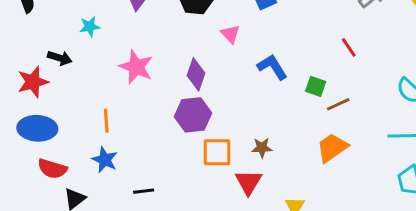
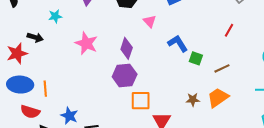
red line: (349, 47) -> (229, 30), turned 64
green square: (316, 86) -> (196, 58), moved
orange line: (106, 121) -> (45, 89), moved
brown star: (262, 148) -> (193, 100), moved
blue star: (105, 160) -> (69, 116), moved

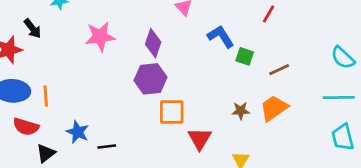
red line: (229, 30) -> (269, 14), moved
black arrow: (35, 37) -> (32, 29), turned 35
pink star: (86, 43) -> (100, 36), turned -30

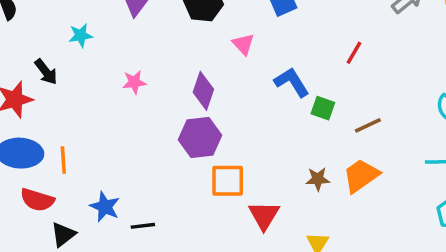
pink star: (100, 36) -> (134, 82), size x0.6

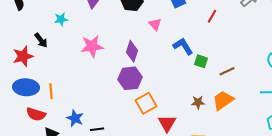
red line: (354, 53) -> (212, 16), moved
pink star: (134, 82) -> (92, 46), size x1.6
orange square: (228, 181) -> (146, 103), turned -30

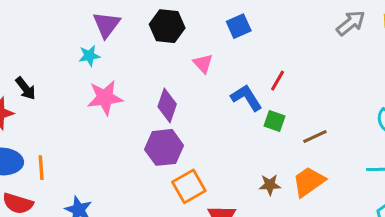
red line: (212, 16) -> (278, 81), moved
cyan star: (61, 19) -> (89, 56), moved

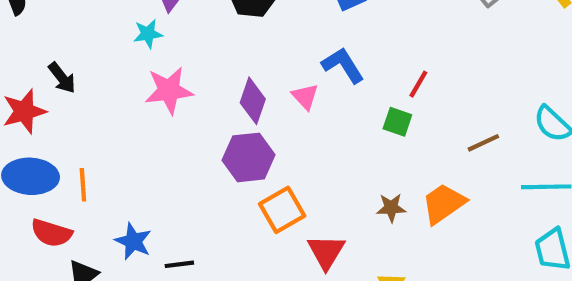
pink triangle: (203, 63) -> (305, 97), moved
red line: (278, 81) -> (418, 84), moved
blue L-shape: (246, 98) -> (343, 65), moved
brown line: (315, 137) -> (483, 143), moved

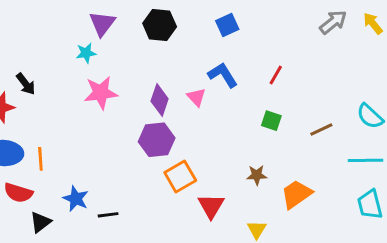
red line: (418, 84) -> (276, 75), moved
green square: (397, 122) -> (271, 121), moved
orange trapezoid: (444, 204) -> (296, 194), moved

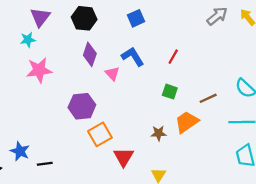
purple diamond: (160, 100) -> (90, 54), moved
orange trapezoid: (296, 194) -> (187, 122), moved

